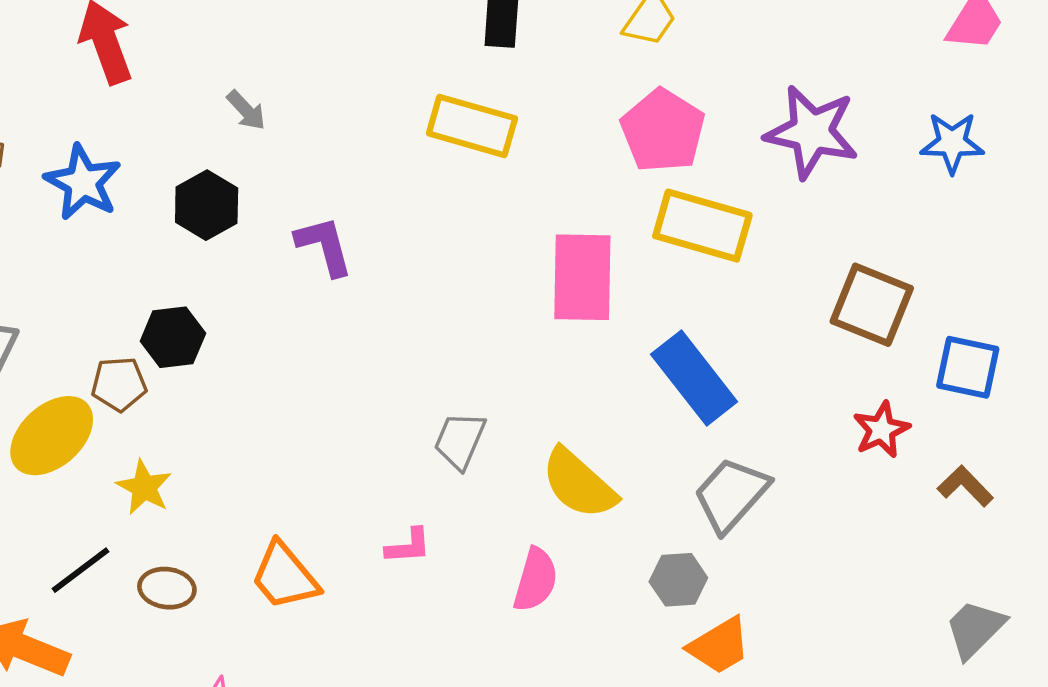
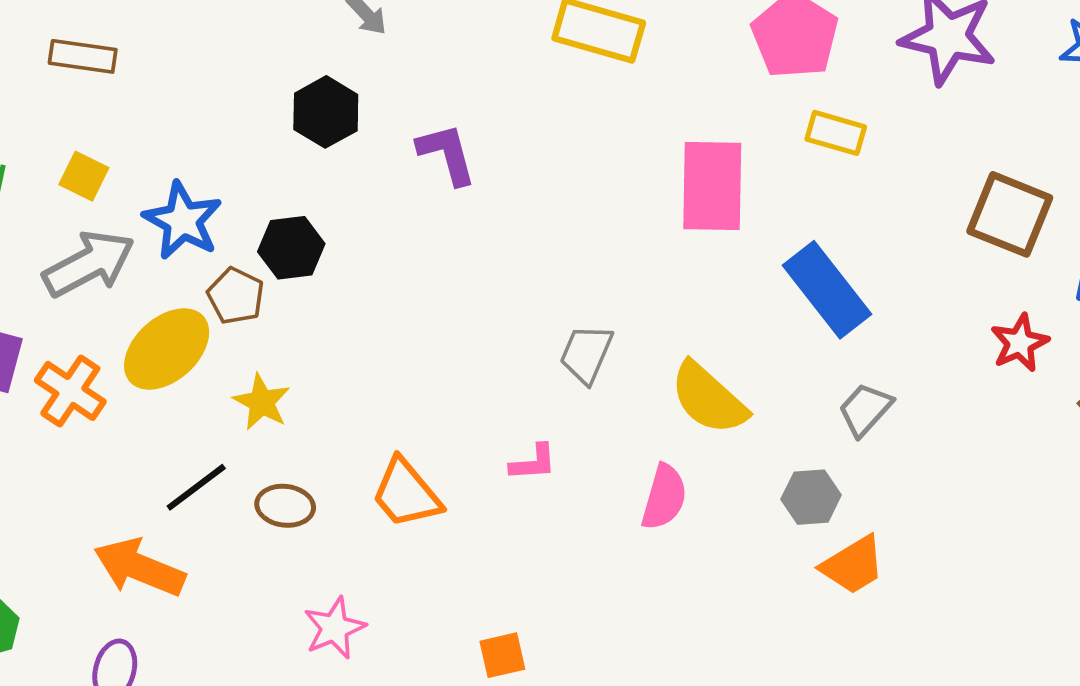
blue star: (83, 182) -> (183, 221), moved
yellow rectangle: (702, 226) -> (836, 133), size x0.6
brown pentagon: (119, 384) -> (236, 296), turned 30
gray trapezoid: (731, 494) -> (865, 409), size x0.7

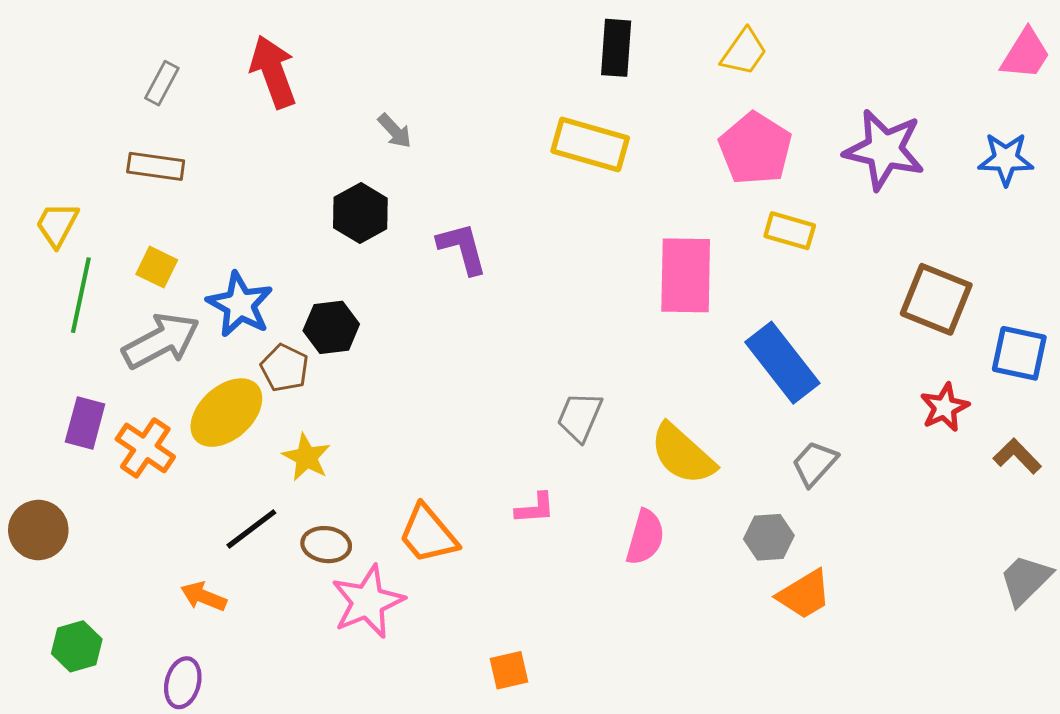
orange arrow: (139, 567) -> (204, 597), size x0.6
pink star: (334, 628) -> (368, 602), moved, size x1.4

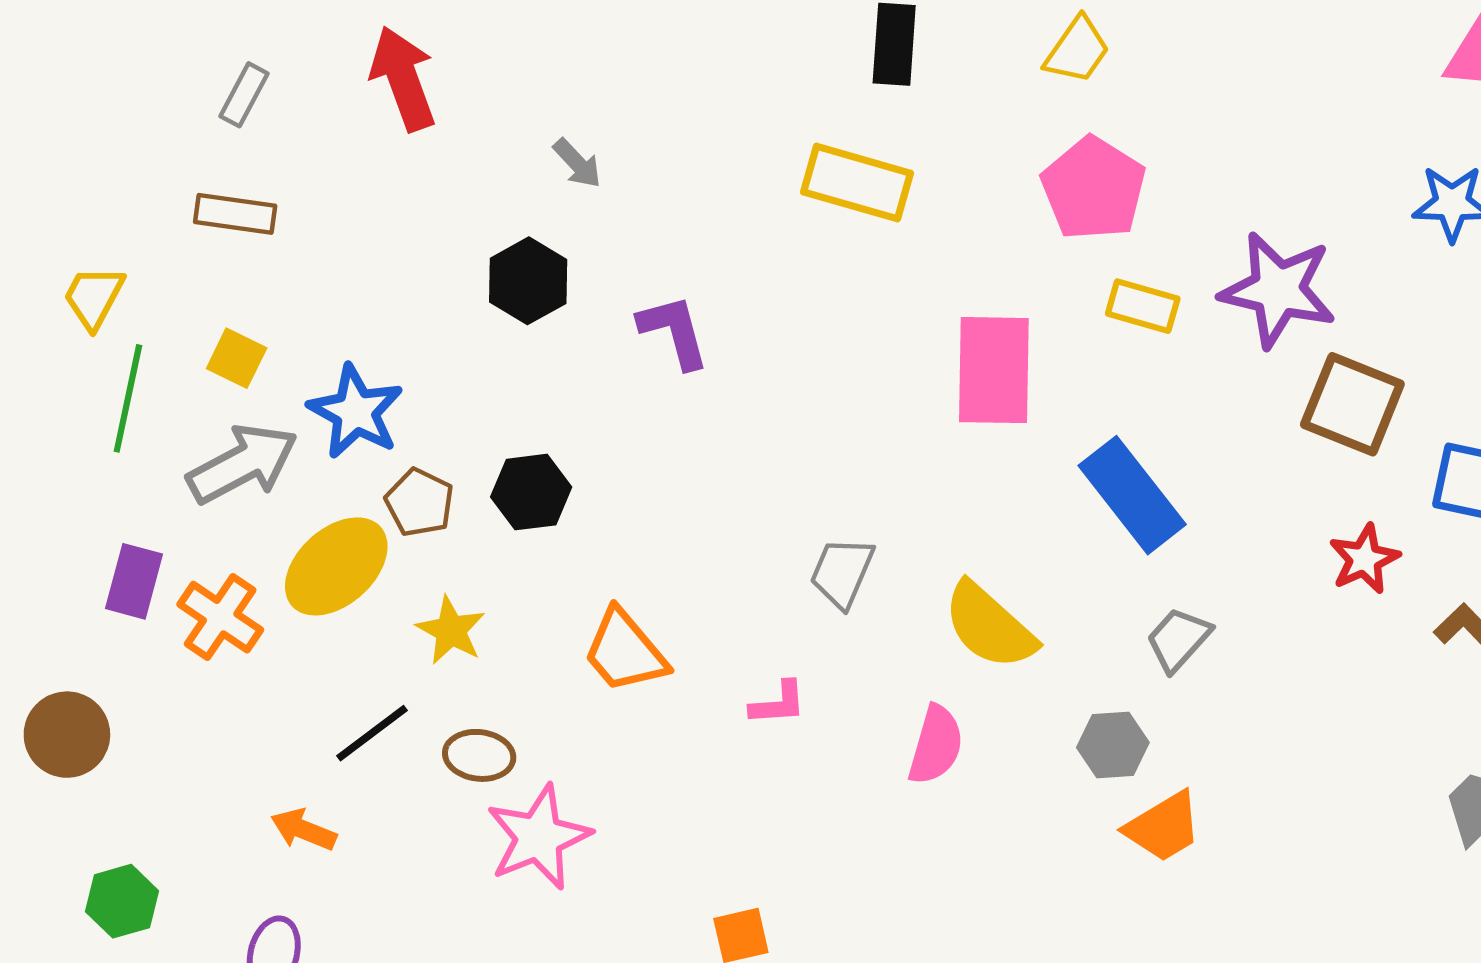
purple star: (884, 150) -> (1278, 290), moved
black hexagon: (331, 327) -> (531, 492), moved
orange trapezoid: (428, 534) -> (625, 651), moved

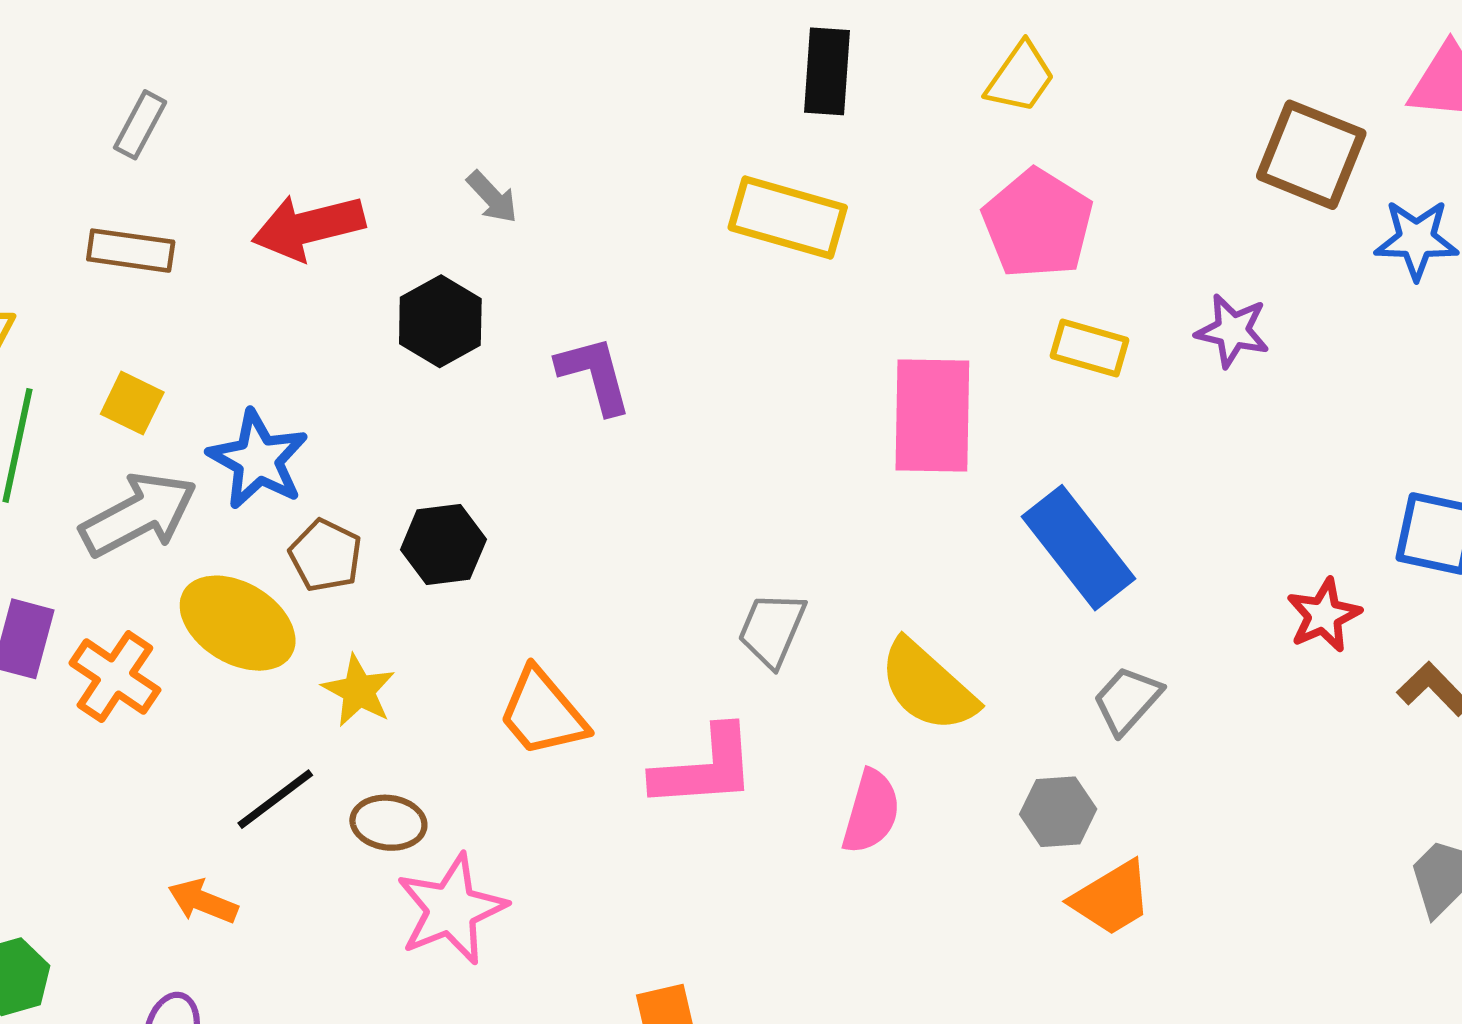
red arrow: (403, 78) -> (308, 227), moved, turned -84
purple star: (1278, 290) -> (1233, 331), size x0.6
brown square: (1352, 404) -> (1311, 155), moved
yellow ellipse: (336, 566) -> (238, 623), turned 73
pink L-shape: (778, 703) -> (704, 768), size x1.8

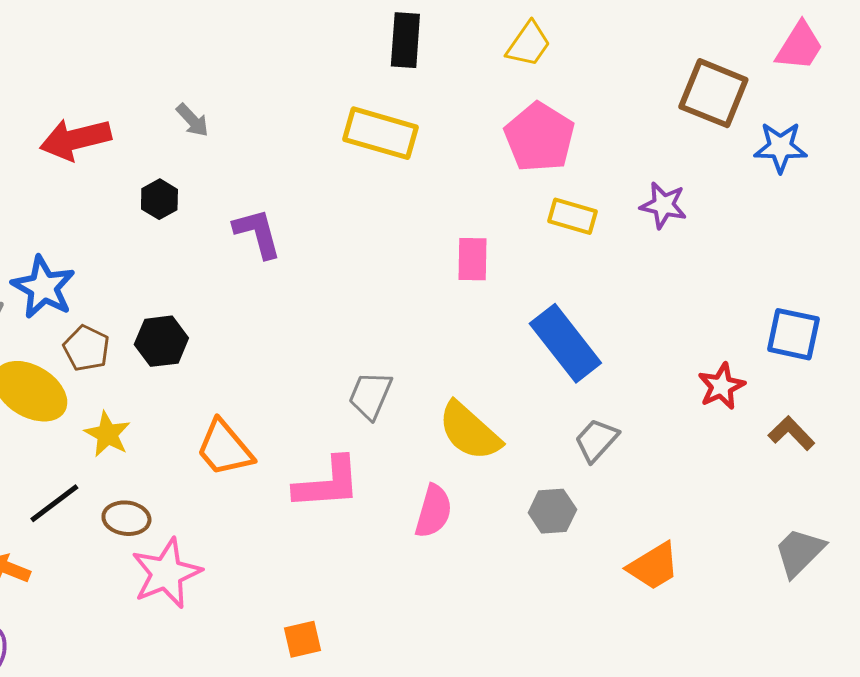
black hexagon: (440, 321) -> (159, 199), size x0.7
pink rectangle: (932, 416) -> (472, 259), size x0.6
orange trapezoid: (1112, 898) -> (653, 566), moved

